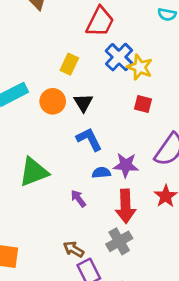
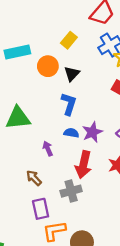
blue L-shape: (89, 139) -> (69, 104), turned 30
purple star: (126, 165) -> (92, 132), turned 30
brown arrow: (74, 249) -> (34, 178), moved

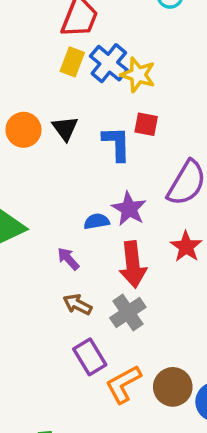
yellow rectangle: (69, 40) -> (72, 62), moved
blue L-shape: (69, 104) -> (117, 144), moved
brown arrow: (34, 178) -> (78, 304), moved

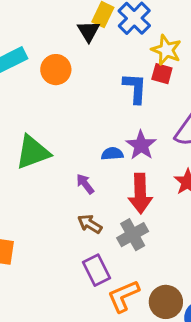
yellow star: (138, 75) -> (166, 50), moved
black triangle: (65, 128) -> (89, 31), moved

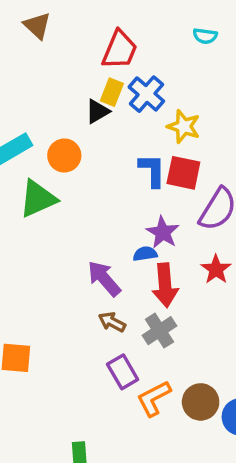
black triangle: (89, 31) -> (97, 111), turned 35
red square: (162, 74) -> (183, 173), moved, size x1.5
green triangle: (33, 152) -> (38, 199), moved
blue semicircle: (112, 154) -> (145, 254), moved
purple arrow: (85, 184) -> (104, 278), size x1.6

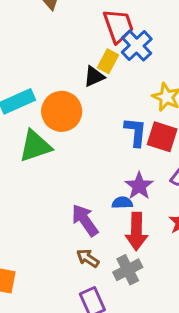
red trapezoid: (120, 50) -> (118, 26), turned -48
blue cross: (146, 94) -> (137, 46), moved
orange circle: (64, 155) -> (62, 111), size x1.4

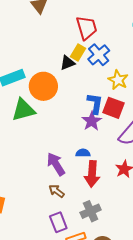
blue cross: (137, 46) -> (99, 55), moved
purple star: (139, 186) -> (92, 121), moved
gray cross: (128, 270) -> (91, 211), moved

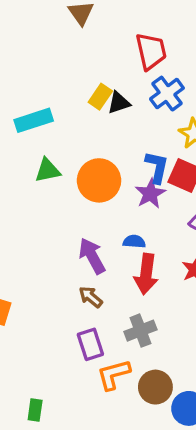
yellow rectangle: (78, 53) -> (100, 97), moved
orange circle: (43, 86) -> (99, 180), moved
green triangle: (23, 110) -> (48, 170), size x0.7

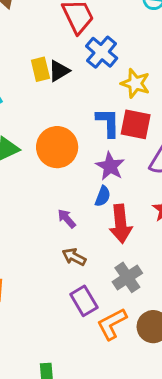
yellow rectangle: (100, 97) -> (40, 69), turned -35
purple star: (150, 194) -> (110, 166), moved
blue semicircle: (134, 242) -> (103, 196), turned 120
purple arrow: (92, 256) -> (67, 219), size x0.6

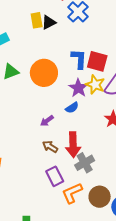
yellow star: (135, 83) -> (95, 85), moved
blue semicircle: (103, 196) -> (72, 108), turned 32
purple arrow: (67, 219) -> (47, 121), turned -88
red arrow: (121, 224) -> (73, 145), moved

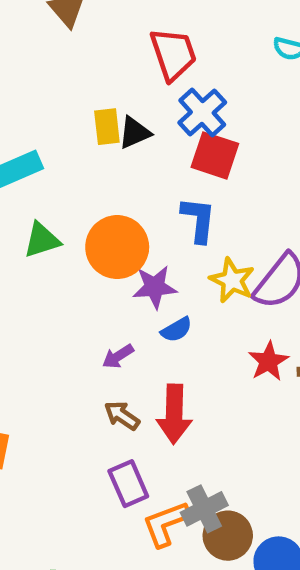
red square: (97, 61) -> (215, 155), moved
purple star: (78, 88) -> (155, 287), moved, turned 30
gray cross: (85, 163) -> (204, 509), moved

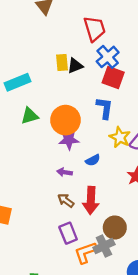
purple star: (155, 287) -> (69, 140), moved
purple arrow: (118, 356) -> (65, 172), turned 40
brown circle: (228, 536) -> (115, 227), moved

